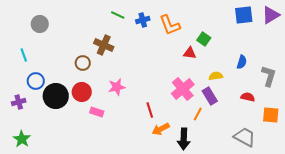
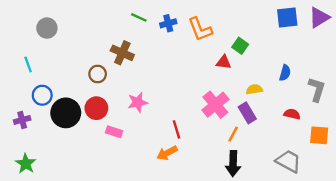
orange arrow: (161, 129) -> (167, 153), moved
black arrow: (184, 139) -> (233, 164), moved

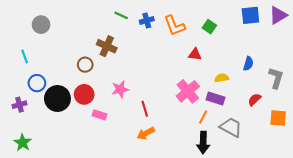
green square: (240, 46) -> (209, 27), moved
purple rectangle: (247, 113) -> (216, 99), turned -42
red semicircle: (292, 114) -> (255, 100), turned -56
red line: (177, 129) -> (145, 109), moved
gray trapezoid: (288, 161) -> (231, 127), moved

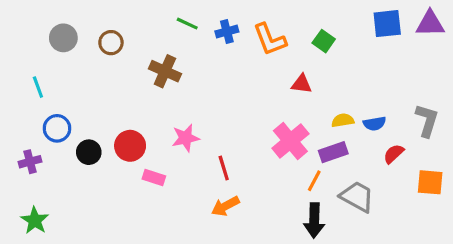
purple triangle: (278, 15) -> (430, 24), turned 30
blue semicircle: (248, 64) -> (375, 124), moved, turned 64
brown circle: (85, 65) -> (111, 43), moved
black circle: (57, 99) -> (89, 152), size x0.6
purple rectangle: (216, 99) -> (333, 152), turned -36

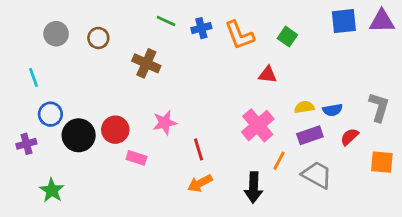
black circle: (89, 152) -> (79, 135), size x1.5
purple rectangle: (333, 152) -> (310, 135), moved
green star: (35, 220) -> (52, 190), moved
black arrow: (314, 220) -> (254, 187), moved

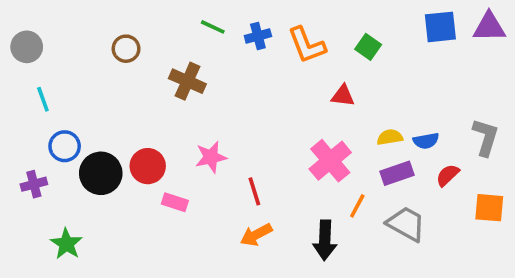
gray circle: (56, 34) -> (27, 47), moved

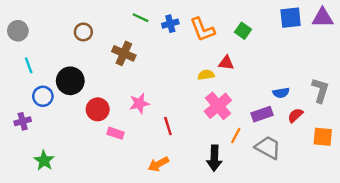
yellow semicircle: (390, 137) -> (206, 75), moved
black circle: (101, 173) -> (70, 81), moved
orange arrow: (256, 235) -> (158, 164), moved

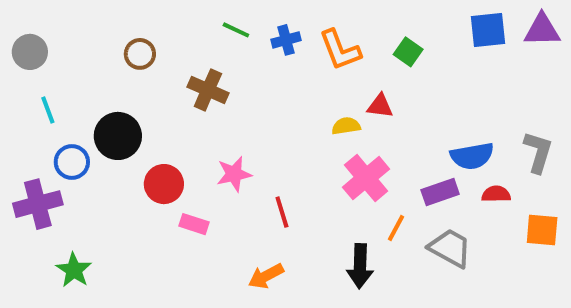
blue semicircle: (281, 93) -> (472, 156), size x1.5
red semicircle: (295, 115) -> (496, 194), turned 42
purple cross: (23, 121) -> (38, 204), size x1.6

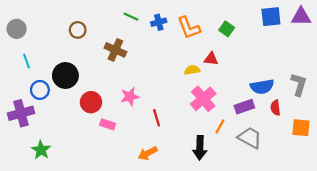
red semicircle: (496, 194) -> (275, 108), turned -96

